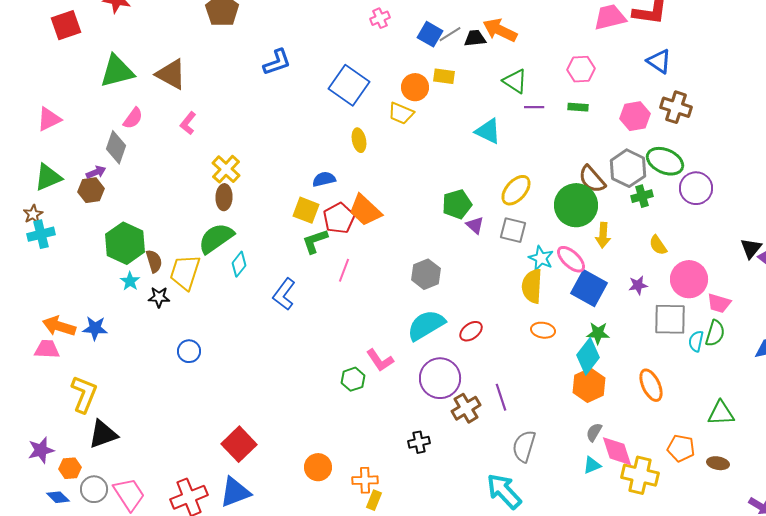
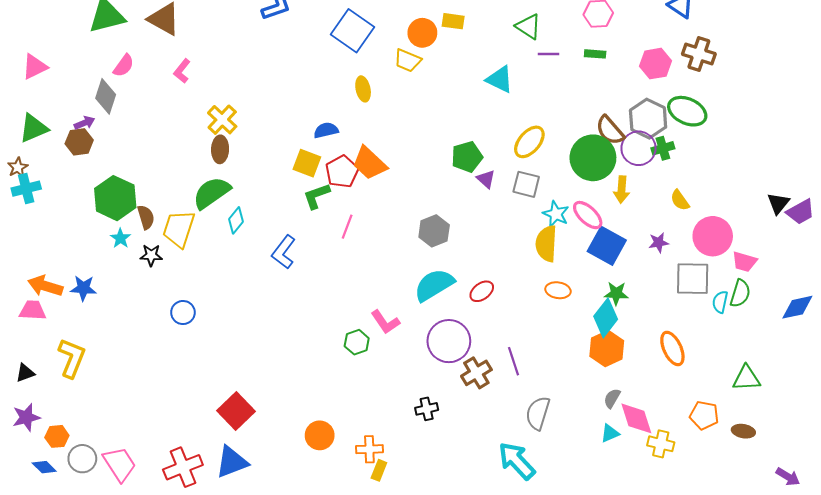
purple circle: (696, 188) -> (639, 148), moved
black triangle: (103, 434) -> (25, 373), moved, size x0.6
yellow cross: (640, 475) -> (661, 444), size x0.7

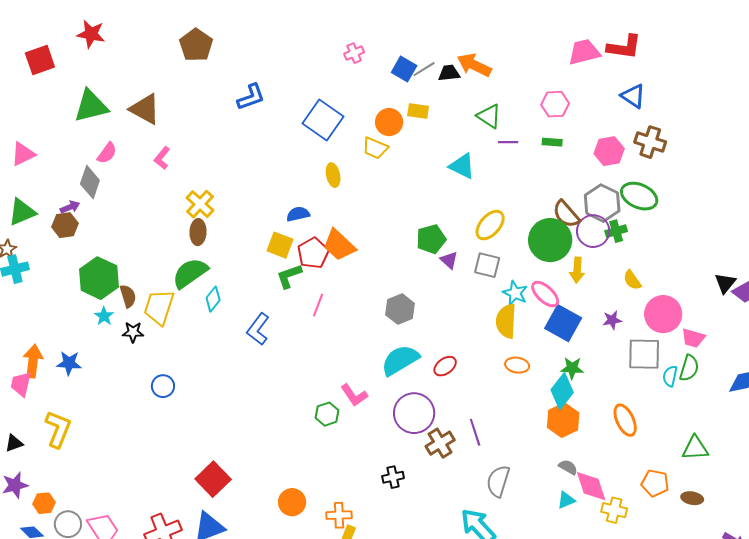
orange arrow: (45, 286) -> (33, 361), turned 80
pink trapezoid: (33, 310) -> (21, 384), turned -80
gray semicircle: (612, 398) -> (568, 467), turned 90

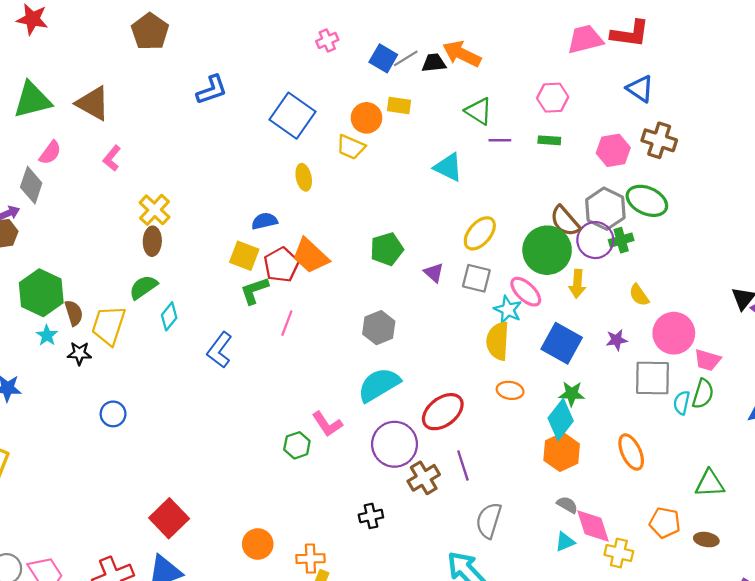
green pentagon: (431, 239) -> (387, 249), moved
green semicircle: (190, 273) -> (143, 287), size x0.7
pink ellipse: (545, 294) -> (526, 292), moved
red ellipse: (445, 366) -> (443, 412), moved, size x1.6

